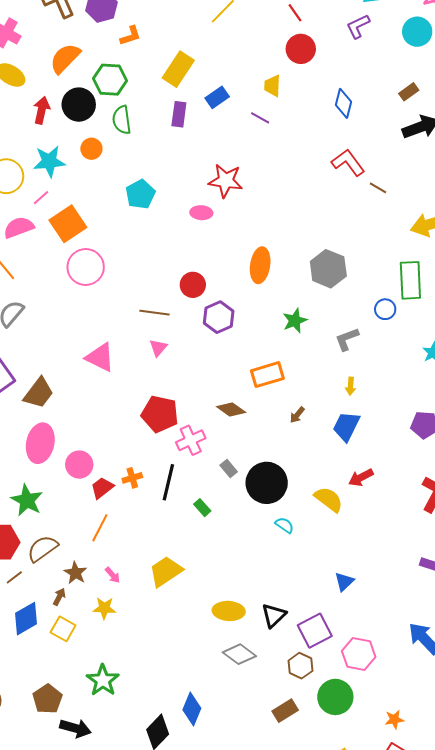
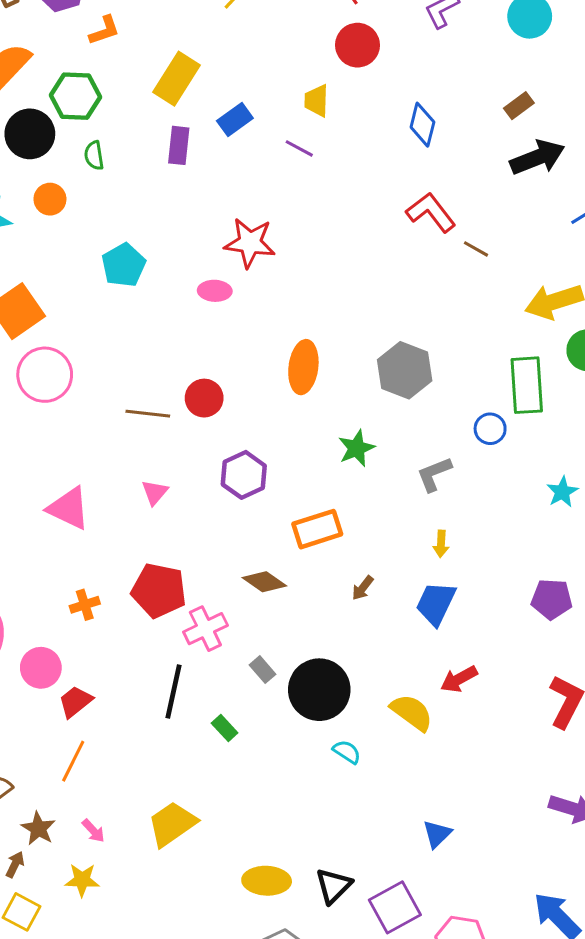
green semicircle: (122, 120) -> (94, 155), size x0.7
brown line: (155, 313) -> (148, 414), moved
purple hexagon: (219, 317) -> (244, 475), moved
orange cross: (132, 478) -> (85, 605), moved

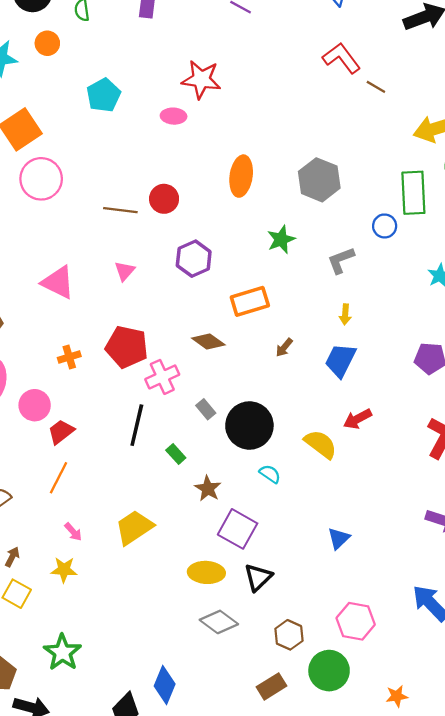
brown star: (38, 828) -> (208, 489), moved
purple square: (395, 907) -> (238, 529), moved, turned -33

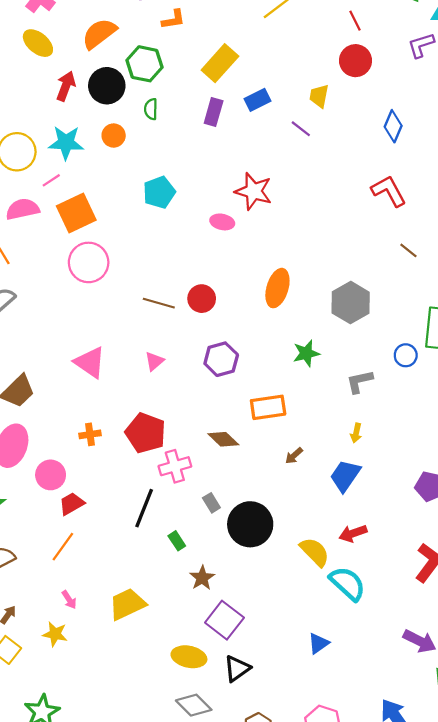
brown line: (376, 87) -> (408, 250), moved
cyan semicircle: (270, 474) -> (348, 584), moved, size x1.8

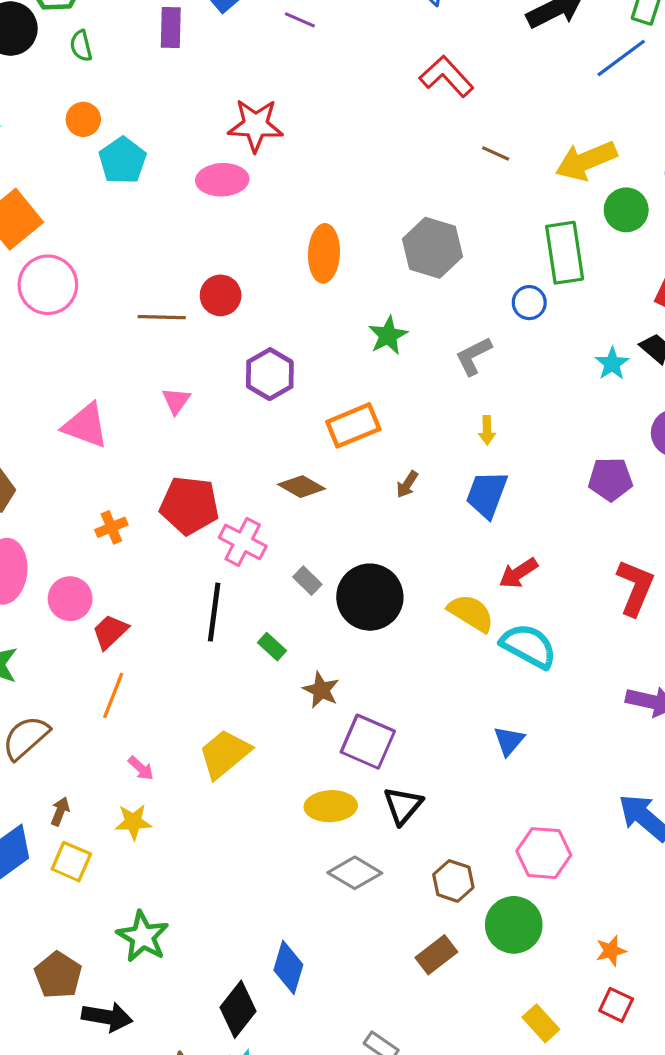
orange circle: (114, 136) -> (83, 119), moved
pink ellipse: (222, 222) -> (222, 180), size x1.4
pink cross: (175, 466) -> (243, 542), turned -32

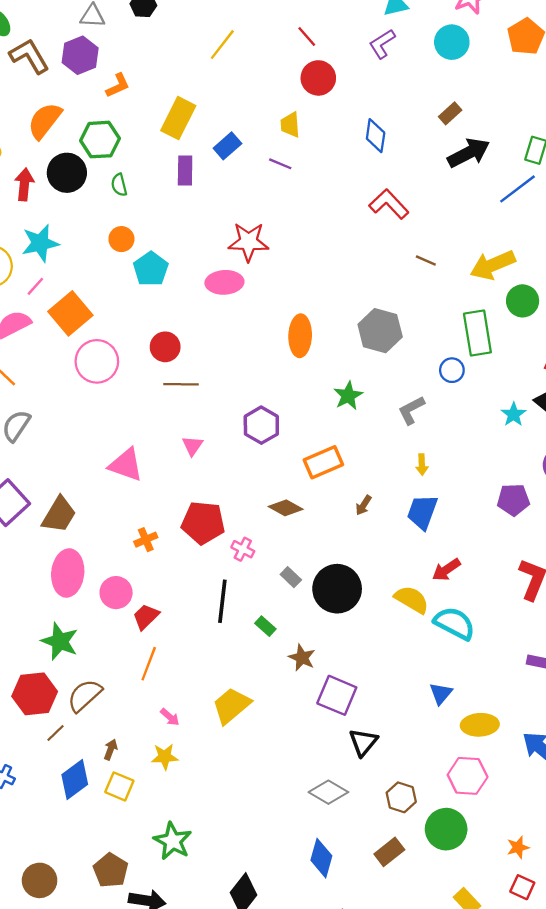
red circle: (221, 295) -> (165, 347), moved
pink cross: (243, 542) -> (243, 549), size x0.7
yellow ellipse: (331, 806) -> (480, 725), moved
blue diamond: (288, 967) -> (321, 858), moved

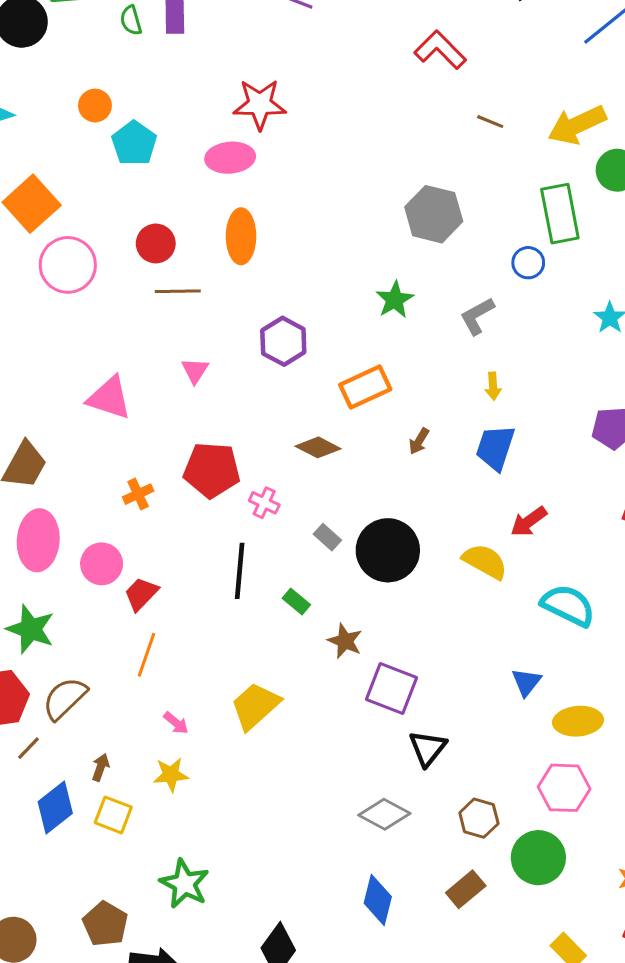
green semicircle: (119, 185) -> (131, 20), moved
orange ellipse: (300, 336) -> (241, 236), moved
cyan semicircle: (455, 623) -> (568, 605), moved

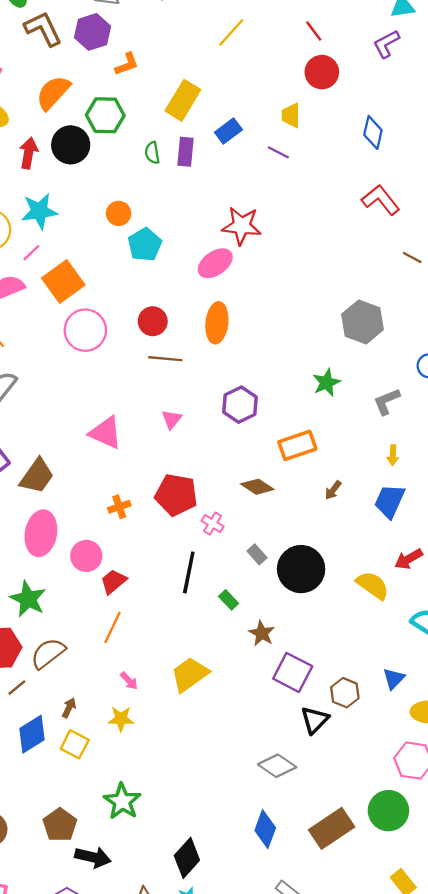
pink ellipse: (230, 158) -> (215, 263), turned -36
brown hexagon: (479, 818) -> (345, 693), moved
brown rectangle: (466, 889) -> (332, 828), size x1.5

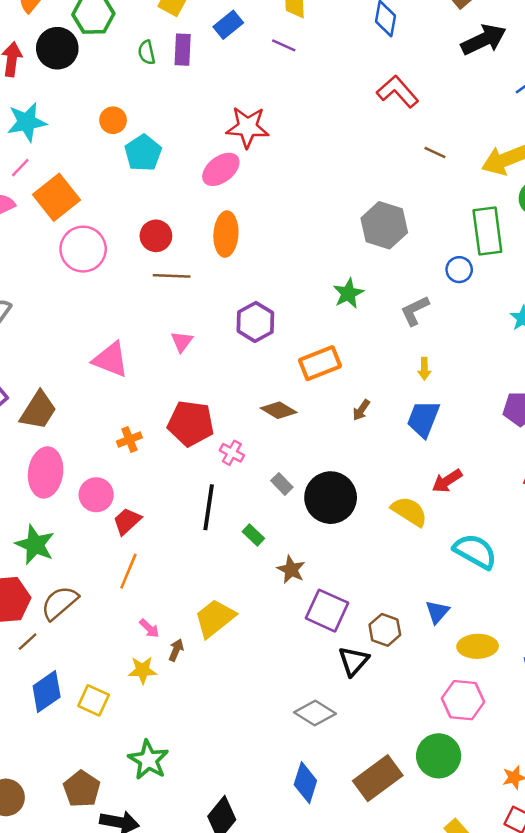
brown arrow: (69, 708) -> (176, 650), moved

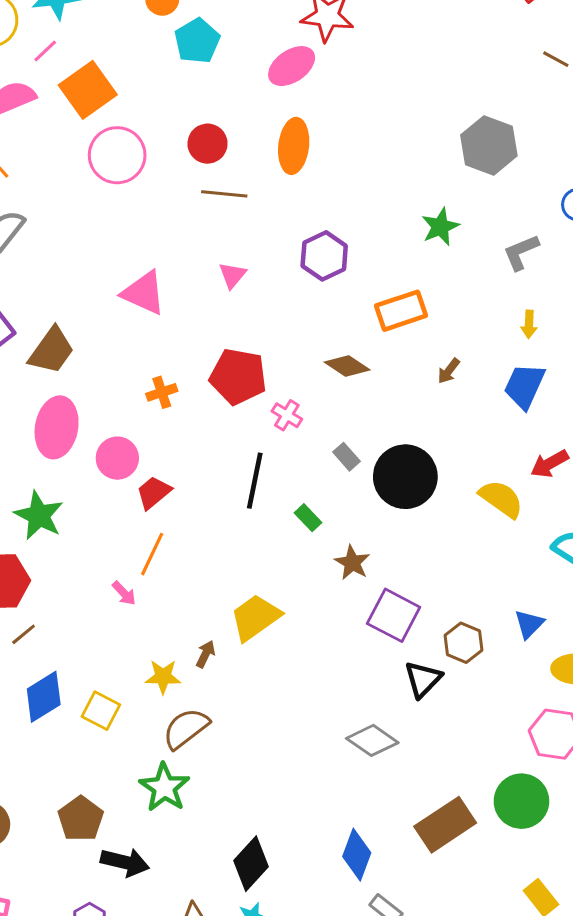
brown semicircle: (60, 603) -> (186, 728), moved
pink arrow: (149, 628) -> (124, 593), moved
blue diamond: (305, 783) -> (357, 855), moved

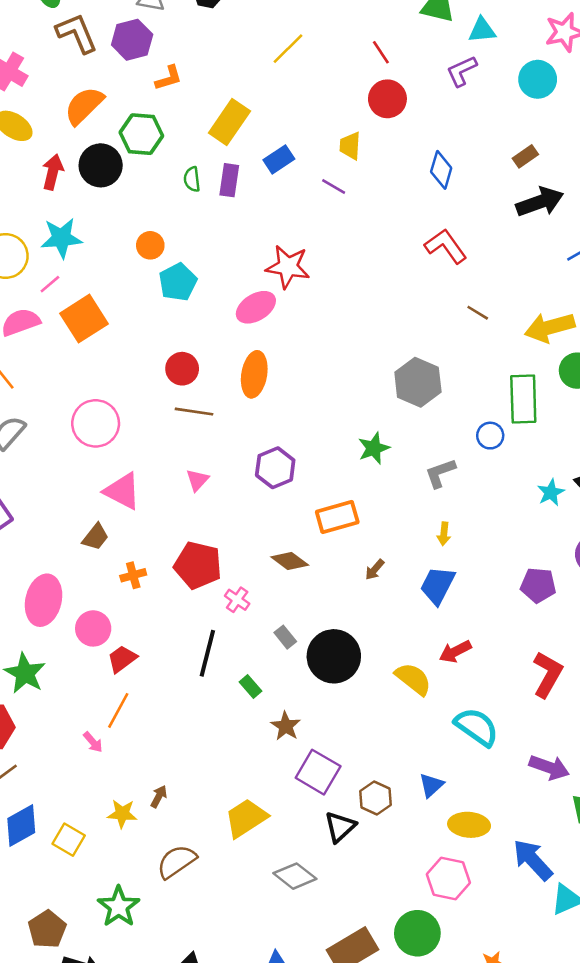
pink circle: (117, 155) -> (96, 423), moved
brown trapezoid: (51, 351) -> (95, 537), moved, size x0.7
yellow trapezoid: (255, 617) -> (246, 818), moved
brown semicircle: (186, 728) -> (177, 862), moved

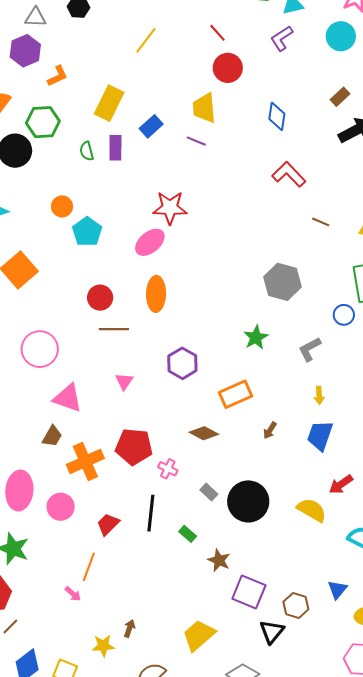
yellow trapezoid: (350, 146) -> (204, 108), size x1.4
orange cross: (133, 575) -> (85, 461), size x1.8
red trapezoid: (122, 659) -> (108, 524), moved

